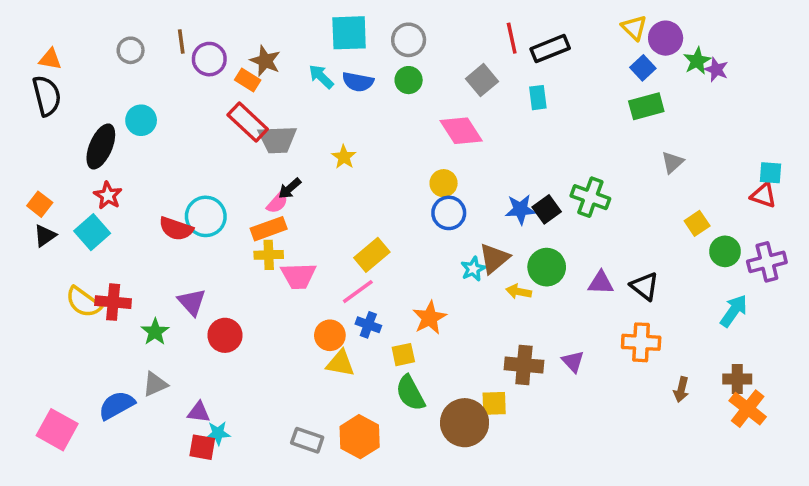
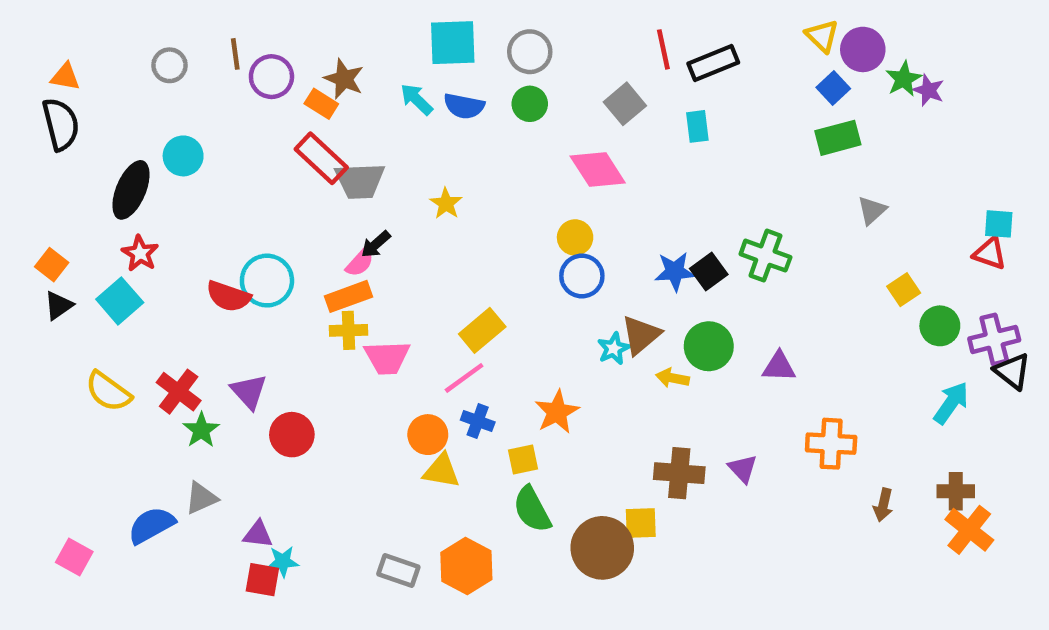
black triangle: (645, 286) -> (1012, 371), moved
red cross: (113, 302) -> (179, 392), moved, turned 32
pink square: (57, 430) -> (74, 557), size x0.7

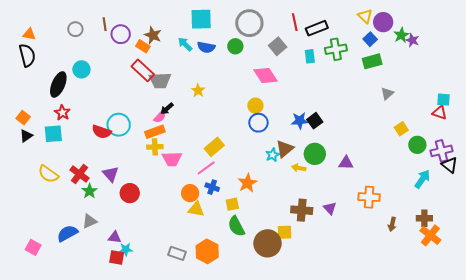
gray circle: (530, 52) -> (249, 23), moved, size x1.4
green cross: (765, 256) -> (336, 49), moved, turned -30
cyan square: (120, 301) -> (53, 134), turned 36

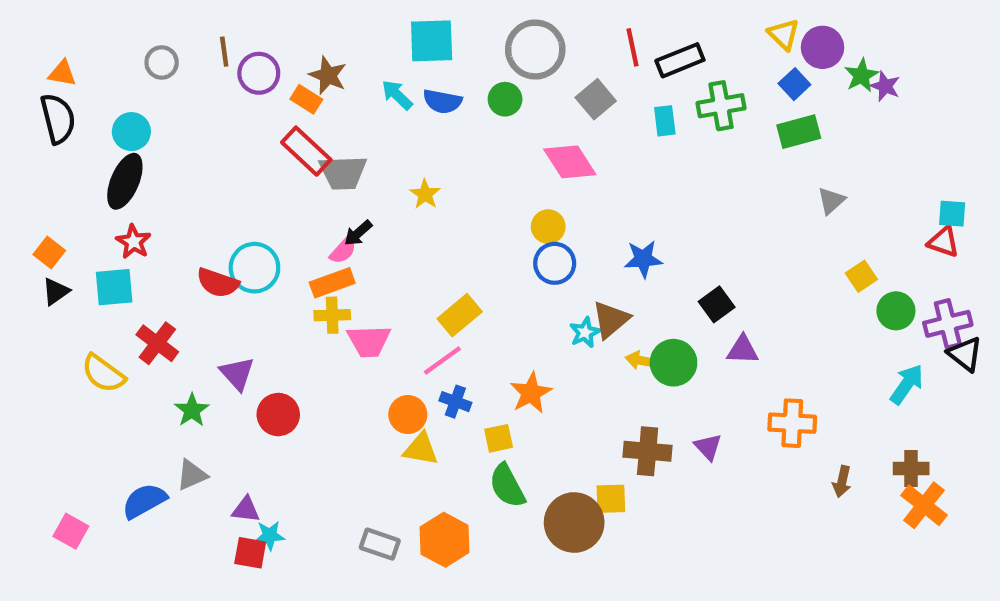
cyan circle: (81, 69) -> (131, 132), moved
black square: (315, 121) -> (717, 304), moved
green circle: (315, 154) -> (673, 363), moved
red cross: (79, 174) -> (157, 343), moved

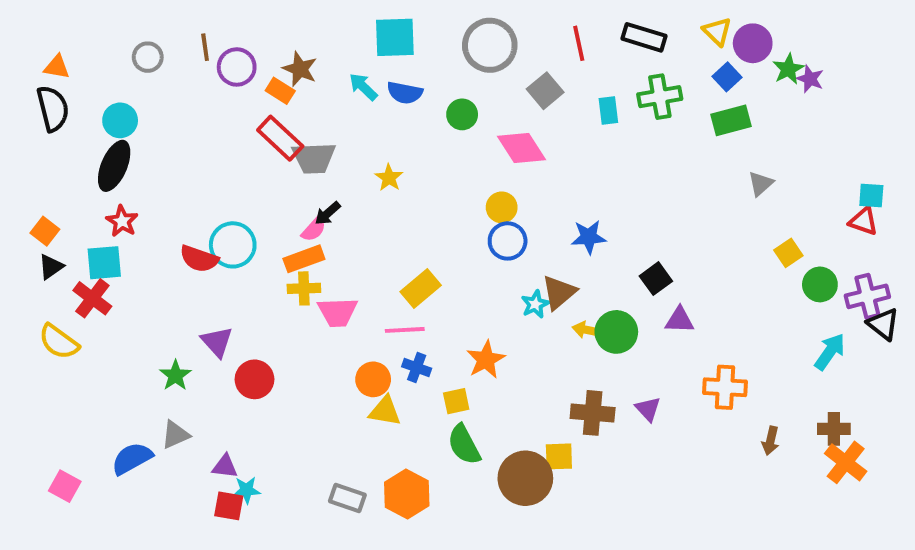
black rectangle: (680, 60) -> (644, 37), moved, turned 39
green circle: (505, 99) -> (462, 114), moved
red cross: (157, 343) -> (92, 298), moved
pink line: (442, 361) -> (405, 330), turned 33
yellow semicircle: (103, 373) -> (59, 342), moved

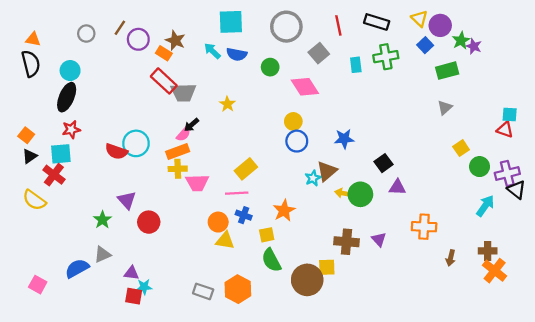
brown line: (205, 47) -> (120, 28), turned 42
green rectangle: (731, 120) -> (447, 71), moved
red star: (122, 221) -> (71, 130), turned 30

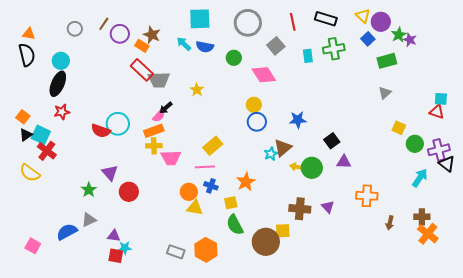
yellow square: (461, 148) -> (399, 128), turned -32
cyan square: (61, 154) -> (41, 135), moved, turned 30

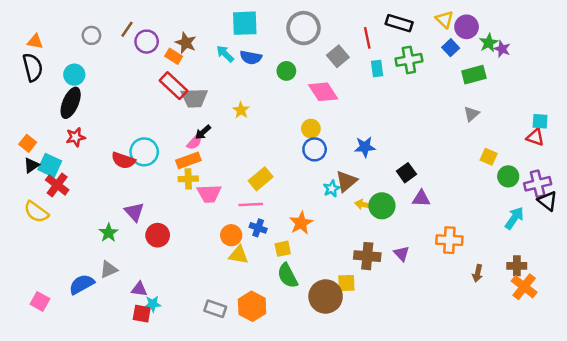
red line: (293, 22) -> (367, 38), moved

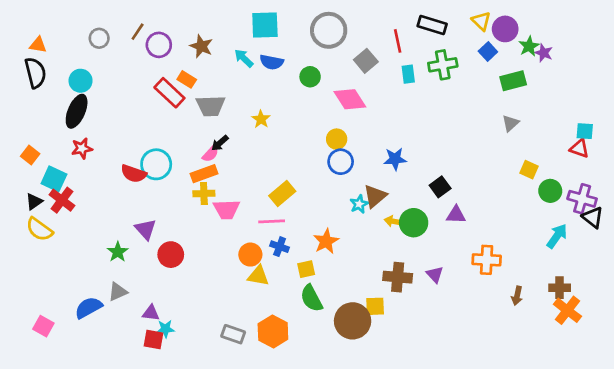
orange rectangle: (174, 56) -> (187, 79), moved
red rectangle: (174, 86) -> (169, 93), moved
black triangle: (31, 165) -> (34, 201), moved
purple cross: (538, 184) -> (582, 199), turned 30

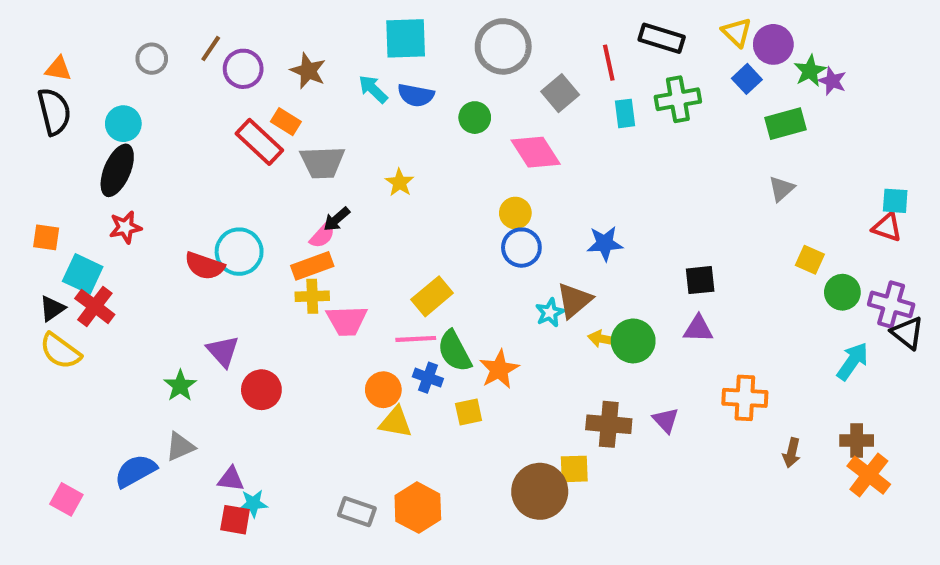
orange square: (30, 155) -> (46, 237), turned -30
black square: (440, 187) -> (700, 280), moved, turned 30
green semicircle: (311, 298) -> (454, 351), moved

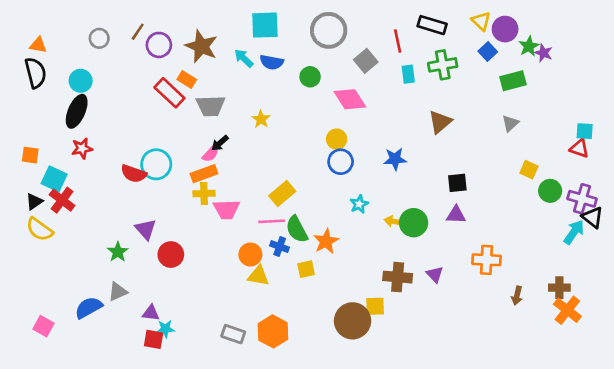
brown star: (308, 71) -> (201, 46), size x1.4
brown triangle: (574, 300) -> (440, 122), moved
cyan arrow: (853, 361) -> (574, 232), moved

